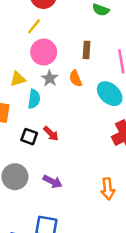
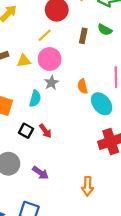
brown rectangle: (87, 50) -> (83, 36), moved
yellow triangle: (18, 79) -> (24, 61), moved
orange semicircle: (76, 79) -> (83, 86), moved

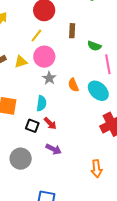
green semicircle: (105, 30) -> (94, 46), moved
orange semicircle: (83, 86) -> (73, 85), moved
cyan semicircle: (35, 99) -> (41, 103), moved
purple arrow: (40, 173) -> (54, 149), moved

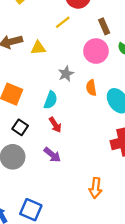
brown rectangle: (72, 31) -> (104, 26), turned -40
pink circle: (44, 57) -> (96, 51), moved
black square: (32, 126) -> (20, 127), moved

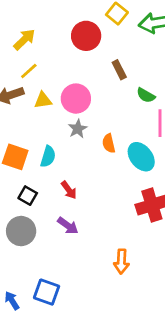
yellow line: (63, 22) -> (29, 71), moved
pink circle: (96, 51) -> (76, 99), moved
cyan semicircle: (51, 100) -> (48, 157), moved

